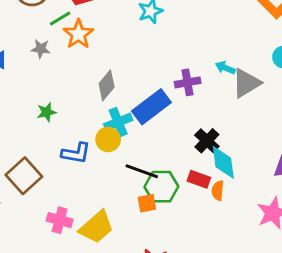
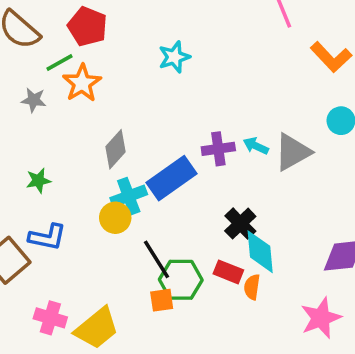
cyan arrow: (225, 68) -> (256, 146), moved
blue L-shape: (76, 153) -> (47, 237), moved
black line: (142, 171) -> (157, 259), turned 36

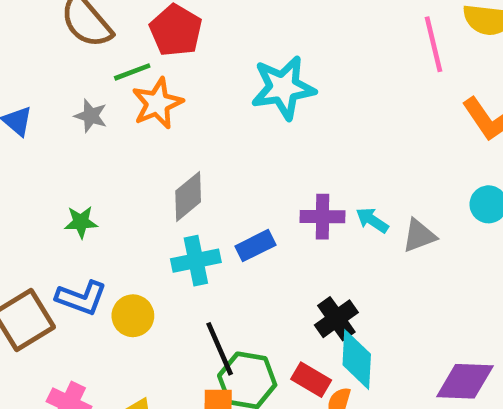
cyan star: (174, 57) -> (283, 88), size x1.5
gray triangle: (293, 152) -> (419, 236), size x0.7
blue rectangle: (172, 178) -> (255, 246), size x0.6
yellow circle: (115, 218) -> (133, 316), moved

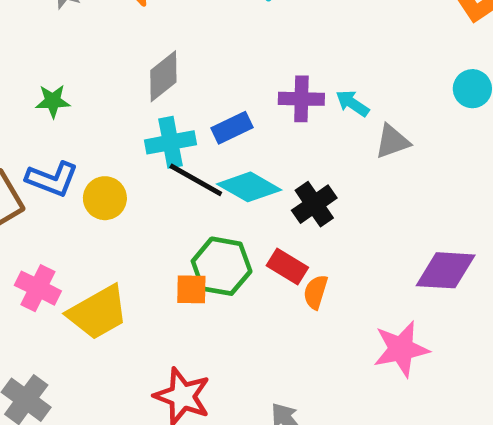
gray triangle: (419, 236) -> (392, 141), moved
black line: (220, 349) -> (196, 180), moved, turned -38
cyan diamond: (357, 359) -> (249, 187), moved, turned -64

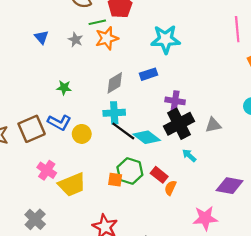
cyan arrow: (352, 103) -> (189, 155), moved
blue rectangle: (232, 128) -> (148, 74), moved
black cross: (314, 204) -> (179, 124), moved, size x1.5

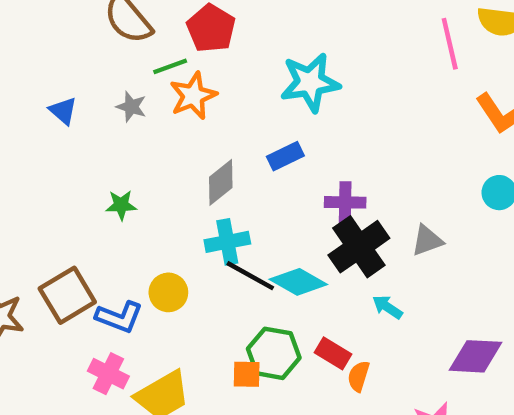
blue L-shape: (59, 122) -> (119, 317), moved

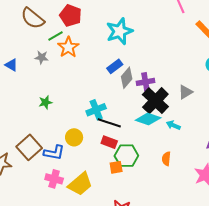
gray diamond: (221, 182) -> (127, 78), moved
cyan diamond: (298, 282) -> (148, 119), moved
red rectangle: (333, 353) -> (109, 142), moved

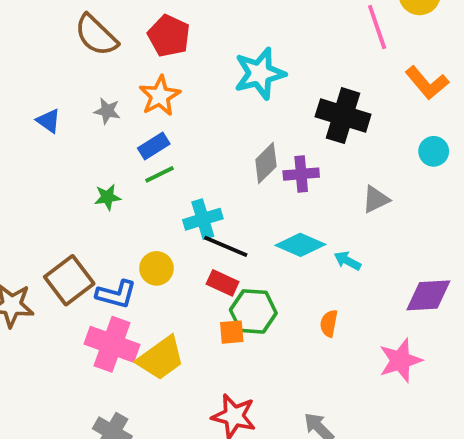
green line: (55, 36) -> (159, 174), moved
blue rectangle: (115, 66) -> (154, 146), moved
black cross: (155, 101) -> (343, 116), moved, turned -32
pink cross: (54, 179) -> (112, 344), size x1.5

